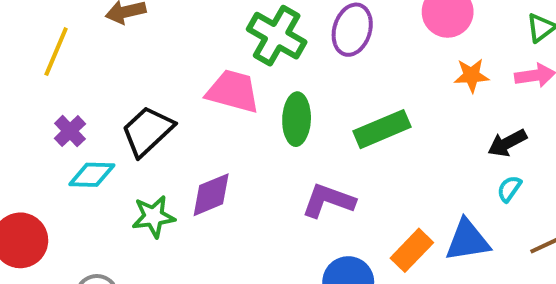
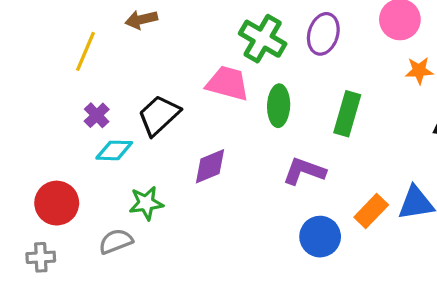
green rectangle: (382, 129) -> (347, 114), turned -51
green star: (153, 217) -> (146, 203), moved

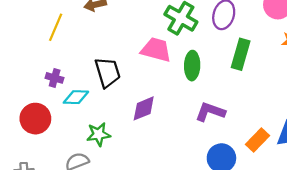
green rectangle: (347, 114) -> (241, 54), moved
purple cross: (97, 115) -> (55, 78), moved, turned -30
black trapezoid: (159, 115) -> (108, 72), turned 116
red circle: (57, 203) -> (35, 119), moved

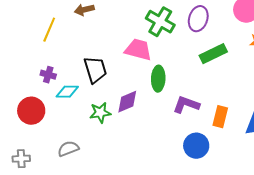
green rectangle: (241, 54) -> (213, 54), turned 48
green ellipse: (192, 66) -> (158, 79), moved
green star: (99, 134) -> (100, 113), moved
orange rectangle: (258, 140) -> (220, 117), moved, turned -30

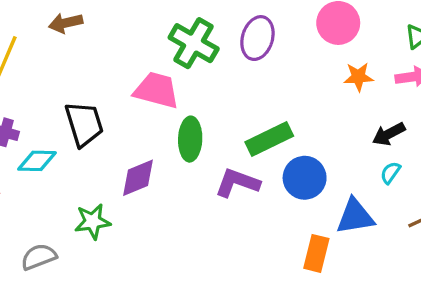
green rectangle: (213, 54) -> (269, 139), moved
green star: (100, 113) -> (93, 221), moved
orange rectangle: (220, 117) -> (316, 253), moved
blue circle: (196, 146) -> (305, 178), moved

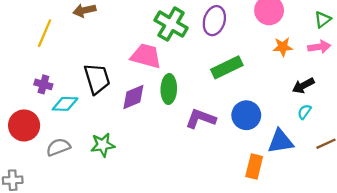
green rectangle: (269, 139) -> (227, 67), moved
purple diamond: (138, 178) -> (133, 97), moved
gray semicircle: (39, 257) -> (58, 147), moved

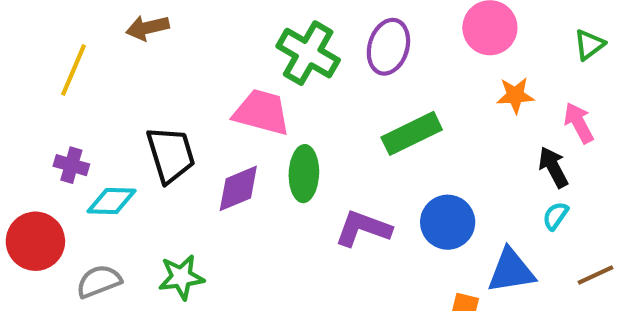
pink arrow: (319, 47) -> (579, 123), moved, turned -110
black arrow: (303, 86) -> (553, 167), turned 90

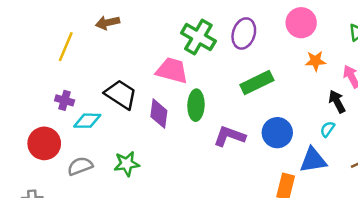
black trapezoid: (171, 155) -> (121, 94), turned -40
purple diamond: (238, 188) -> (159, 114), turned -60
cyan semicircle: (555, 216) -> (327, 129), moved

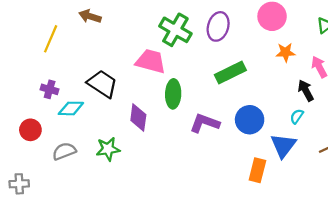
brown arrow: (108, 23) -> (90, 16), turned 30
purple diamond: (159, 114) -> (138, 117), moved
red circle: (44, 143) -> (30, 130), size x0.7
blue triangle: (313, 160) -> (283, 146), turned -44

